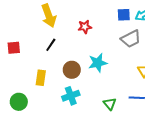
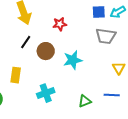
gray trapezoid: (131, 39) -> (106, 36), turned 35
brown circle: (72, 70) -> (46, 51), moved
green triangle: (110, 104) -> (85, 101), turned 48

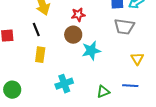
black line: (26, 42) -> (36, 30), moved, turned -56
brown circle: (46, 51) -> (73, 35), moved
yellow rectangle: (16, 75) -> (40, 55), moved

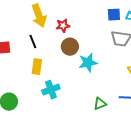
red star: (78, 15) -> (63, 26), moved
cyan cross: (64, 84) -> (51, 90), moved

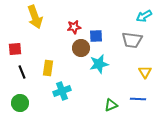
blue square: (114, 15) -> (96, 36), moved
yellow arrow: (39, 16) -> (35, 17), moved
black line: (33, 42) -> (22, 72), moved

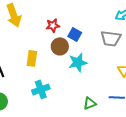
blue square: (96, 36) -> (75, 34), turned 32
yellow rectangle: (48, 68) -> (32, 58), moved

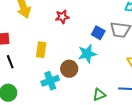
blue square: (75, 34) -> (98, 33), moved
brown circle: (60, 46) -> (69, 69), moved

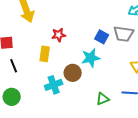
red star: (62, 17) -> (59, 35), moved

